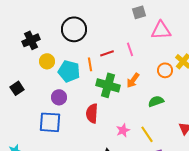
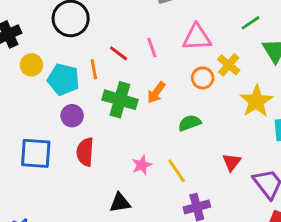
pink triangle: (161, 30) -> (197, 37), moved
red line: (107, 53) -> (118, 53), turned 56
purple circle: (59, 97) -> (72, 116), moved
red semicircle: (92, 113) -> (85, 152), moved

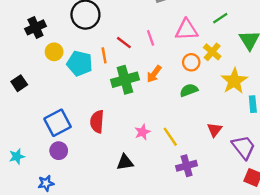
green line: (250, 23) -> (220, 18), moved
green cross: (120, 100) -> (125, 80), turned -32
purple circle: (72, 116) -> (59, 151), moved
green semicircle: (190, 123) -> (189, 90), moved
blue square: (36, 153) -> (58, 123), turned -32

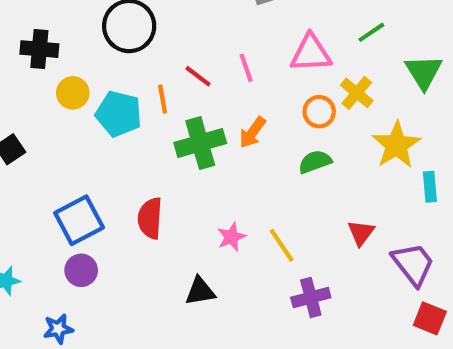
black cross: (35, 27) -> (39, 49), turned 30

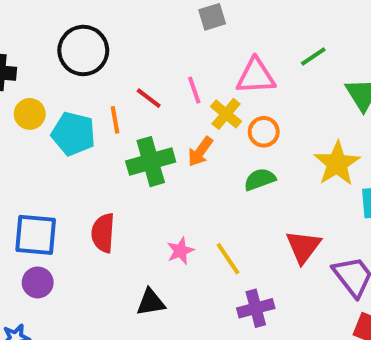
yellow cross: (357, 93) -> (226, 114), moved
blue square: (79, 220) -> (36, 235), turned 33
red triangle: (361, 233) -> (303, 247), size x1.4

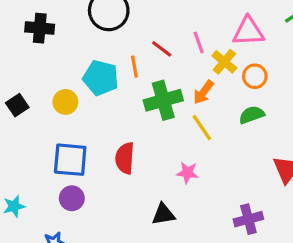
yellow circle: (30, 114) -> (65, 102), moved
pink star: (180, 251) -> (187, 173), turned 30
yellow line: (228, 259) -> (202, 128), moved

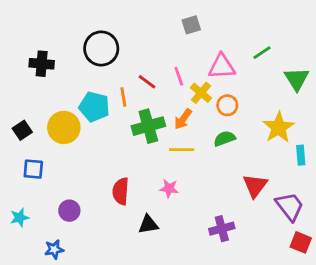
yellow circle: (65, 102) -> (64, 127), size x1.5
yellow line: (202, 128) -> (182, 150), turned -55
red semicircle: (125, 158) -> (121, 191), moved
blue square: (70, 160) -> (33, 169), moved, size x0.7

